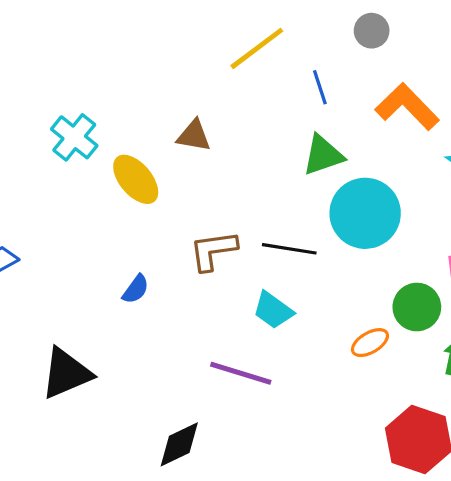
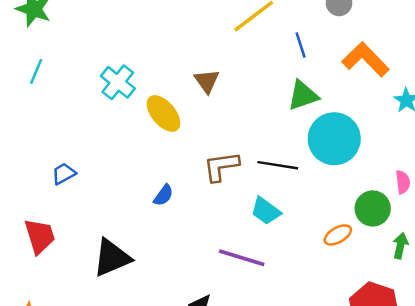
brown triangle: (194, 136) -> (207, 81), turned 44

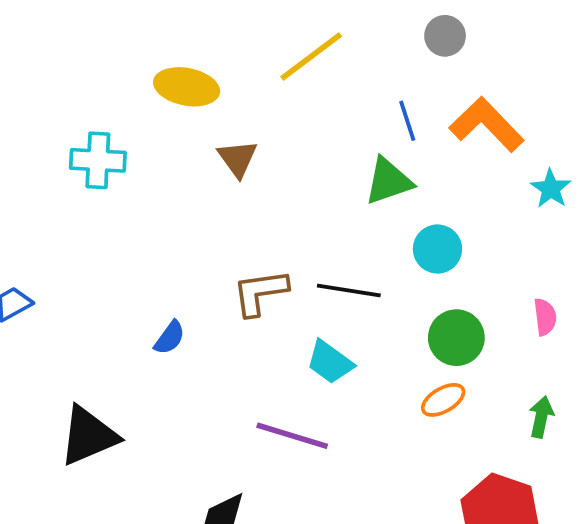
blue line: (301, 45) -> (407, 121), moved
cyan cross: (118, 82) -> (98, 160), turned -36
yellow ellipse: (163, 114) -> (187, 87), moved, turned -39
cyan circle: (334, 139) -> (437, 249), size x0.6
green circle: (373, 208) -> (456, 338), moved

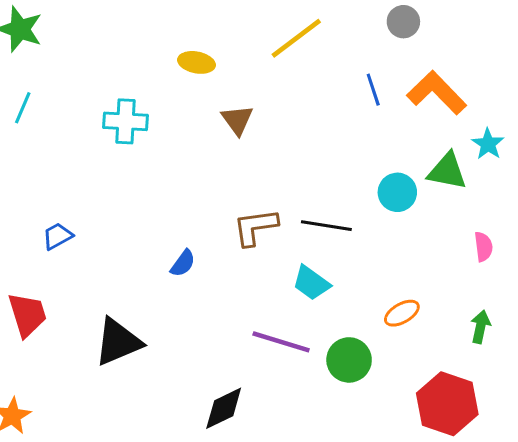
yellow ellipse: (187, 87) -> (196, 62), size x0.7
green triangle: (388, 181) -> (447, 171), moved, turned 30
green circle: (456, 338) -> (349, 360), moved

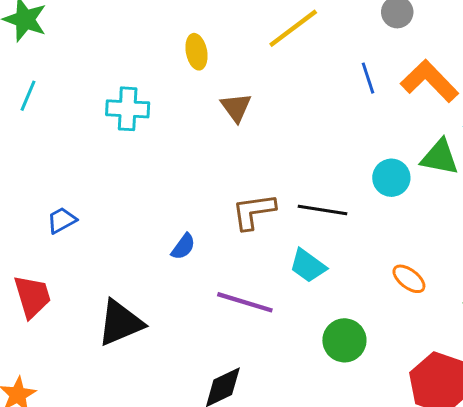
yellow ellipse: (196, 62) -> (196, 52), turned 68
orange ellipse: (402, 313) -> (409, 279), moved, turned 68
purple line: (281, 342) -> (245, 302), moved

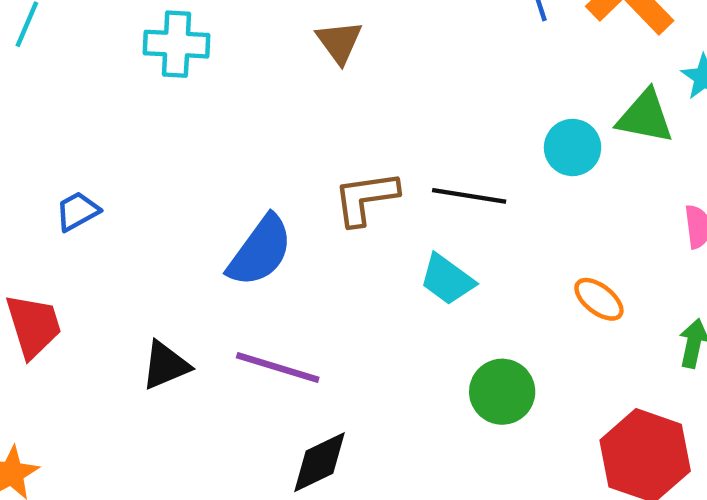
blue semicircle: (183, 247) -> (260, 251), size x1.8
purple line: (245, 302) -> (278, 368), moved
black triangle: (120, 323) -> (166, 365), size x0.7

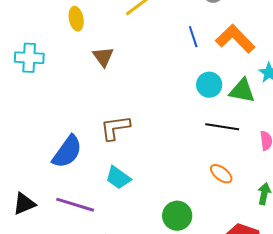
cyan circle: (573, 147) -> (209, 85), moved
black line: (469, 196) -> (222, 127), moved
cyan trapezoid: (447, 280) -> (118, 178), moved

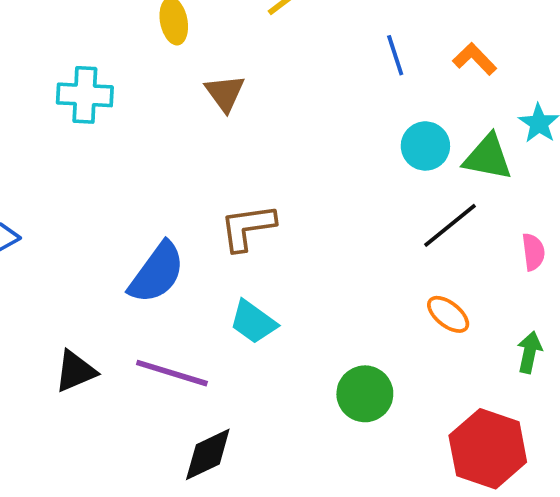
orange L-shape: (235, 39) -> (475, 59), size x0.6
black line: (222, 127) -> (450, 225), turned -48

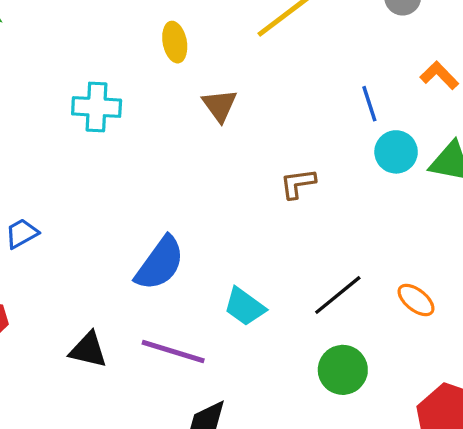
blue line: (395, 55) -> (369, 104), moved
black line: (450, 225) -> (338, 295), moved
brown L-shape: (248, 227) -> (298, 184), moved, size x0.7
black triangle: (75, 371) -> (88, 350), turned 36

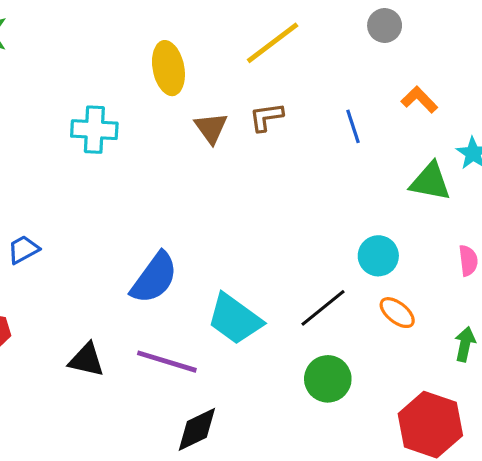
yellow ellipse: (175, 42) -> (168, 68), size x1.4
cyan circle: (396, 152) -> (378, 256), moved
brown L-shape: (298, 184) -> (266, 117), moved
cyan trapezoid: (245, 307) -> (235, 319), size x1.4

